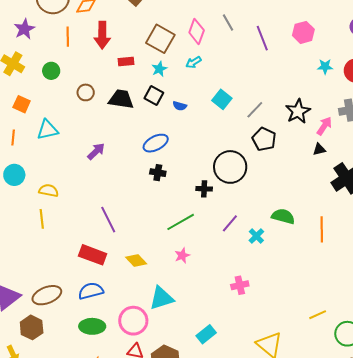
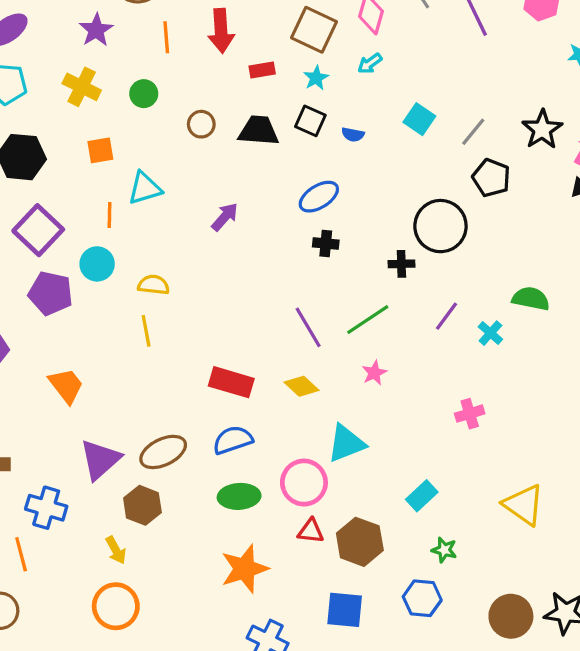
orange square: (22, 104) -> (100, 150), turned -30
orange line: (13, 137) -> (110, 215), moved
purple line: (108, 220) -> (308, 327), moved

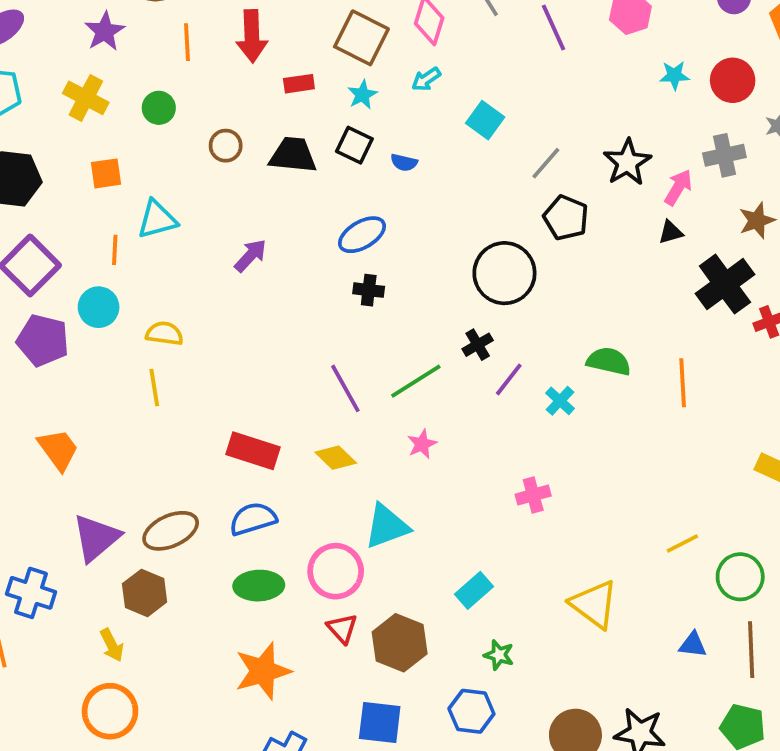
cyan square: (419, 119) -> (485, 120), moved
black cross: (401, 264) -> (478, 345), moved, turned -30
red triangle: (311, 531) -> (342, 629), turned 40

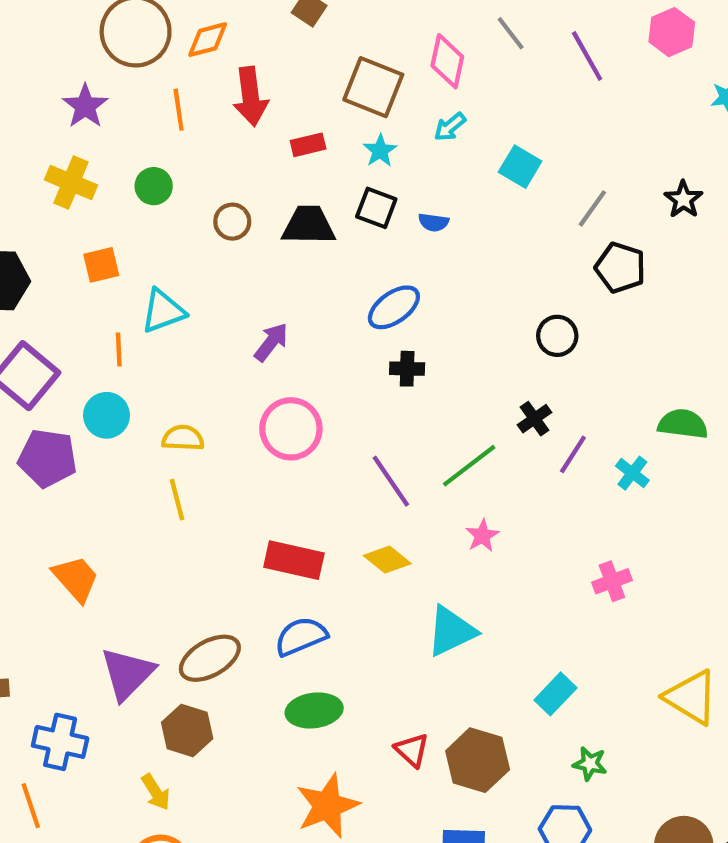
black star: (627, 162) -> (683, 199), size x0.7
black circle: (504, 273) -> (557, 336), size x0.6
pink circle: (336, 571) -> (291, 429), moved

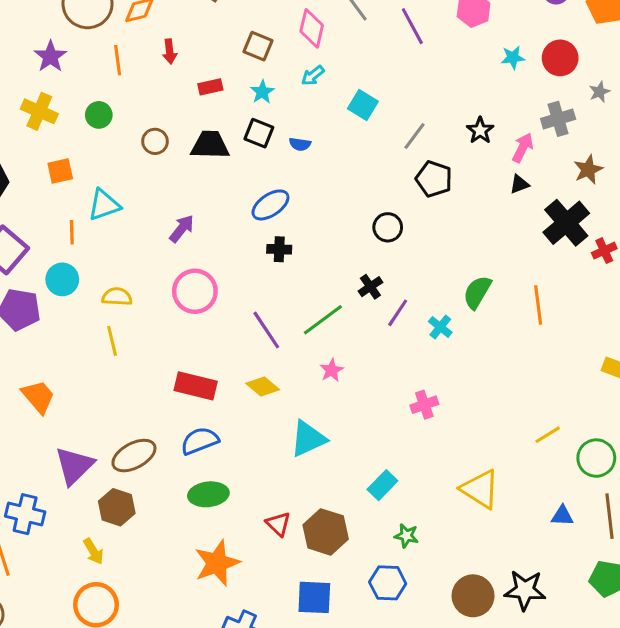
brown square: (373, 87) -> (258, 46), size x0.7
red arrow: (250, 96) -> (170, 51), size x0.6
green semicircle: (683, 424) -> (477, 292), turned -68

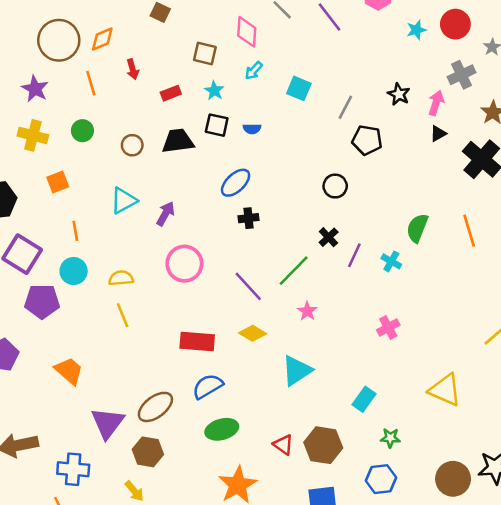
cyan triangle: (104, 205) -> (124, 201), moved

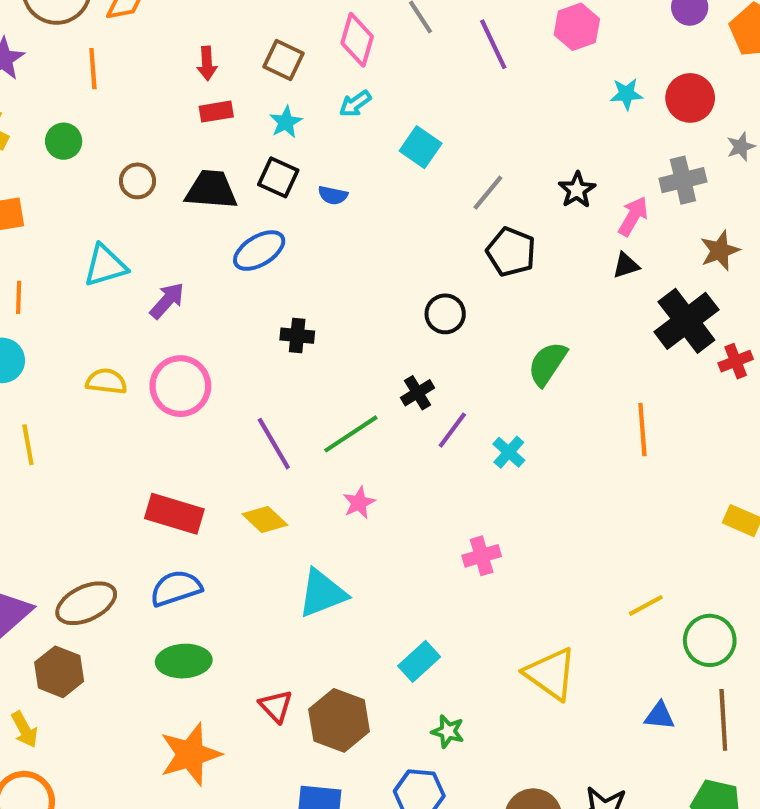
red arrow: (133, 69) -> (207, 63), moved
blue ellipse: (236, 183) -> (259, 251), moved
green semicircle: (417, 228) -> (547, 364), moved
yellow semicircle: (121, 278) -> (106, 381), moved
yellow line: (123, 315) -> (28, 445), moved

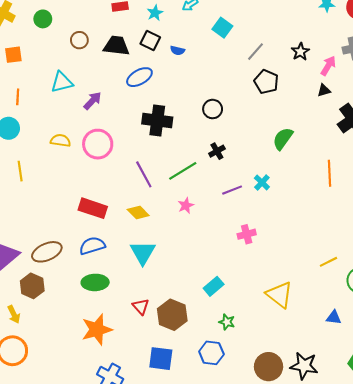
black circle: (445, 314) -> (213, 109), moved
black cross: (297, 336) -> (157, 120), size x1.8
purple line: (452, 430) -> (232, 190), moved, turned 30
cyan triangle: (322, 593) -> (143, 253), moved, turned -40

